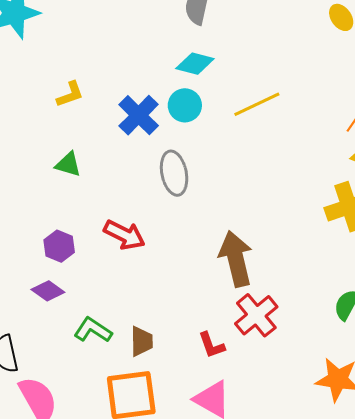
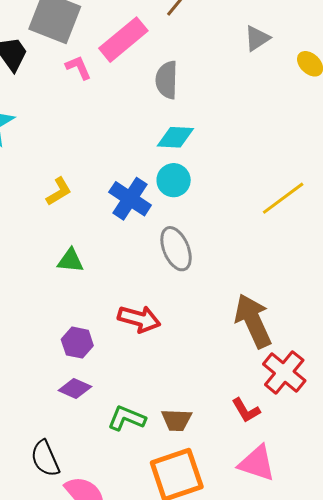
yellow line: (257, 104) -> (283, 198), moved
brown trapezoid: (142, 341) -> (177, 420), turned 104

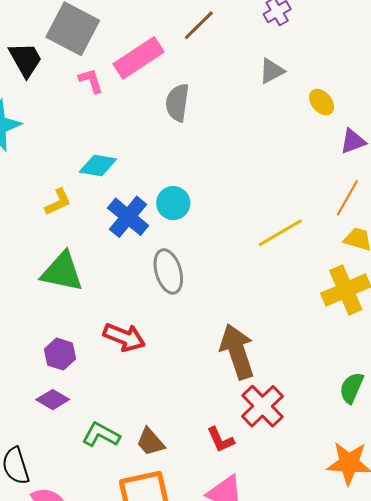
cyan diamond: (175, 137) -> (98, 165), moved
green triangle: (70, 260) -> (62, 272), size x1.6
brown trapezoid: (177, 420) -> (150, 442), turned 40

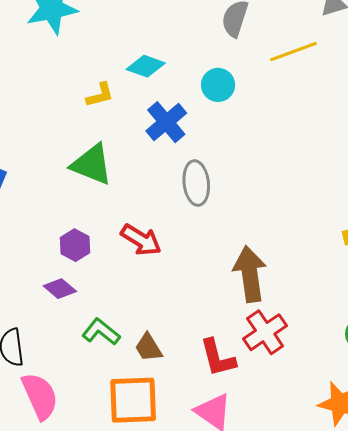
cyan circle: (173, 203) -> (218, 85), moved
yellow line: (280, 233) -> (293, 52), moved
red L-shape: (220, 440) -> (218, 358), size x1.4

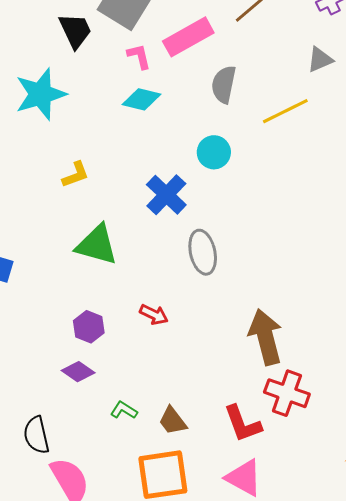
cyan diamond: (146, 66) -> (142, 99), moved
yellow L-shape: (100, 95) -> (76, 175), moved
red arrow: (141, 240) -> (154, 315), size x0.7
green L-shape: (101, 332) -> (124, 410), size x0.7
red cross: (265, 332) -> (287, 393), turned -30

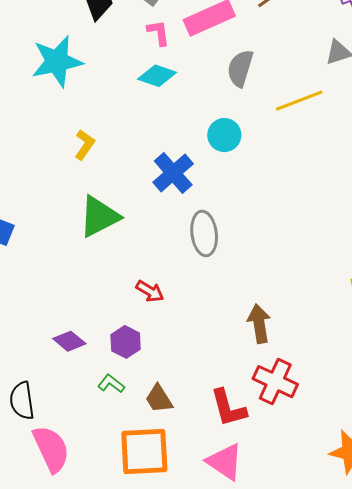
yellow L-shape: (76, 175) -> (85, 145), turned -40
green triangle: (97, 245) -> (99, 217), turned -48
purple hexagon: (89, 327) -> (126, 342), moved
brown arrow: (266, 337) -> (259, 324), size x0.7

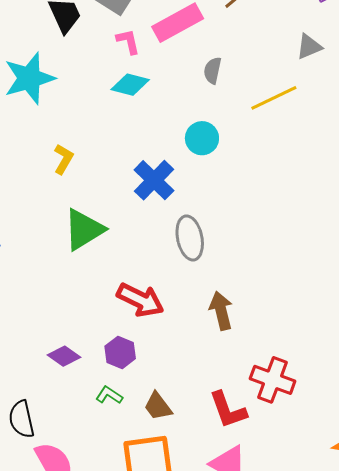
gray semicircle: (240, 68) -> (213, 70), size x0.7
red arrow: (150, 291) -> (140, 300), size x1.6
brown arrow: (259, 324) -> (221, 311), moved

